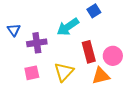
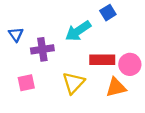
red rectangle: (89, 52) -> (102, 60), turned -75
pink square: (32, 73) -> (26, 83), moved

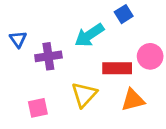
pink circle: (130, 64) -> (150, 56), moved
pink square: (26, 83) -> (38, 108), moved

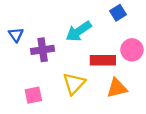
blue square: (124, 14) -> (118, 13), moved

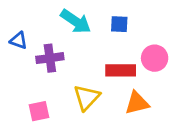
blue square: (118, 13) -> (119, 24), moved, turned 35
cyan arrow: (79, 31) -> (76, 21), moved, turned -112
blue triangle: (16, 35) -> (19, 40), turned -35

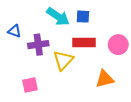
blue square: (119, 24) -> (83, 17), moved
red rectangle: (121, 70) -> (84, 43), moved
yellow triangle: (87, 98) -> (63, 60), moved

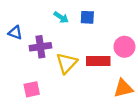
cyan arrow: (58, 17) -> (61, 17), size x0.6
red rectangle: (84, 43) -> (98, 61), moved
orange triangle: (105, 79) -> (123, 88), moved

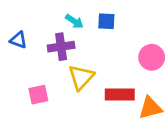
purple cross: (40, 47) -> (61, 47), moved
red rectangle: (98, 61) -> (120, 95), moved
pink square: (32, 89) -> (38, 95), moved

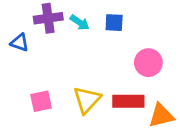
purple cross: (61, 47) -> (48, 18), moved
pink circle: (152, 57) -> (148, 63), moved
yellow triangle: (81, 77) -> (87, 100), moved

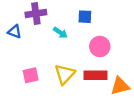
cyan arrow: (80, 23) -> (60, 33), moved
pink circle: (148, 63) -> (100, 46), moved

